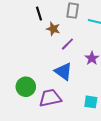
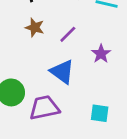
brown star: (53, 29) -> (35, 27), moved

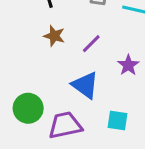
cyan square: (100, 113) -> (117, 121), moved

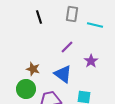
brown star: (54, 36) -> (33, 69), moved

